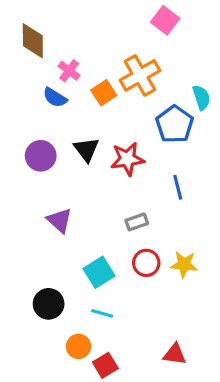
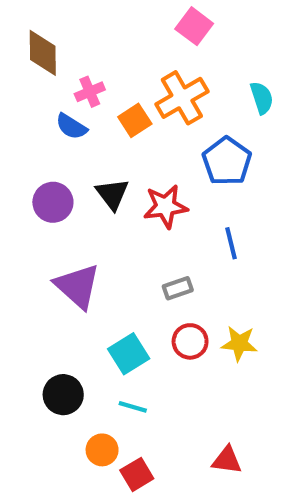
pink square: (165, 20) -> (194, 26), moved
pink cross: (69, 71) -> (90, 92), turned 30
cyan semicircle: (201, 97) -> (262, 98), moved
purple triangle: (60, 220) -> (78, 286), size x1.4

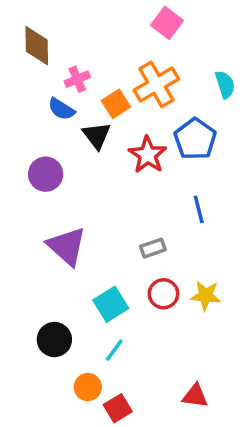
black triangle: (112, 194) -> (97, 135), moved
red star: (166, 206) -> (148, 155), moved, turned -30
cyan line: (133, 407) -> (114, 350), turned -70

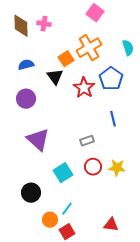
pink cross: (77, 79) -> (44, 24), moved, turned 32
blue semicircle: (61, 109) -> (26, 65), moved, turned 133
cyan line: (114, 350) -> (67, 209), moved

